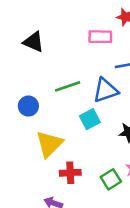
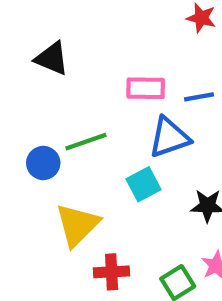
pink rectangle: (100, 37) -> (146, 88), moved
green line: (68, 86) -> (86, 142), moved

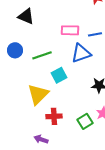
blue circle: (43, 163) -> (15, 50), moved
cyan square: (144, 184) -> (59, 75), moved

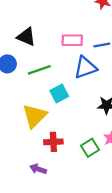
black triangle: (26, 16) -> (26, 37), moved

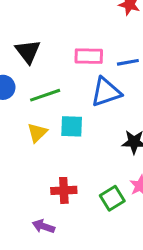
black triangle: (26, 37) -> (28, 51), turned 30
cyan square: (59, 93) -> (72, 126), turned 30
yellow triangle: (35, 116) -> (37, 133), moved, size x0.6

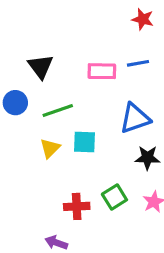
blue line: (128, 62) -> (138, 63), moved
blue triangle: (106, 92) -> (135, 118), moved
green square: (112, 198) -> (114, 197), moved

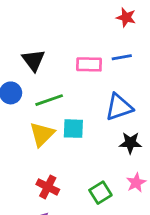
yellow triangle: (50, 148) -> (42, 134), size x1.4
green square: (114, 197) -> (100, 193), moved
red cross: (77, 206) -> (48, 187), moved, turned 30

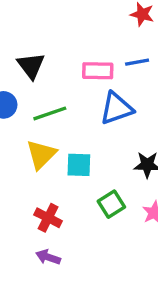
blue triangle: (119, 107) -> (116, 108), moved
cyan square: (73, 129) -> (79, 165), moved
green square: (100, 193) -> (111, 204), moved

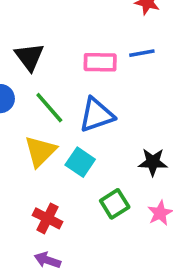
blue triangle: (116, 108) -> (97, 115), moved
green line: (50, 113) -> (49, 108), turned 68
cyan square: (79, 165) -> (80, 162), turned 32

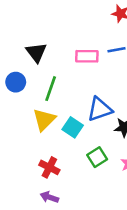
green line: (49, 108) -> (51, 89), turned 60
blue triangle: (97, 115) -> (100, 109), moved

